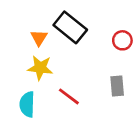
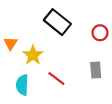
orange triangle: (39, 38) -> (11, 43), moved
yellow star: (40, 68) -> (33, 55), turned 30

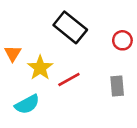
red line: (56, 78) -> (69, 80), moved, turned -66
cyan semicircle: (22, 85) -> (27, 104), turned -120

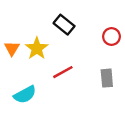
black rectangle: (70, 27) -> (64, 25), size x0.7
yellow star: (40, 68) -> (37, 48), moved

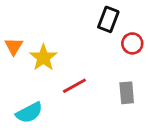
black rectangle: (64, 25) -> (108, 19), moved, turned 72
orange triangle: (12, 48) -> (14, 46), moved

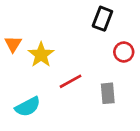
red circle: (132, 43) -> (124, 52), moved
gray rectangle: (127, 93) -> (108, 93), moved

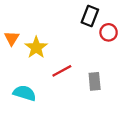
red circle: (124, 52) -> (109, 32), moved
cyan semicircle: (28, 107) -> (25, 93), turned -135

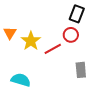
red circle: (109, 32) -> (71, 35), moved
red line: (62, 71) -> (53, 49), moved

